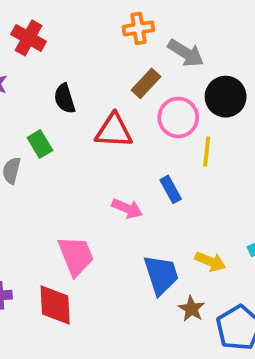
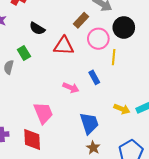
black semicircle: (65, 99) -> (37, 28), turned -42
yellow arrow: (210, 261) -> (122, 109), moved
brown star: (191, 309) -> (93, 148), moved

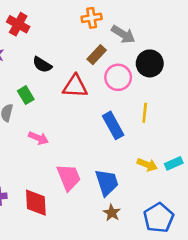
yellow line: (114, 57) -> (145, 113), moved
blue rectangle: (94, 77) -> (113, 125), size x1.5
pink arrow: (71, 88) -> (38, 138), moved
pink trapezoid: (43, 113) -> (69, 177), moved

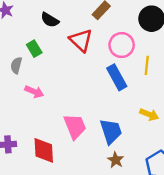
pink circle: (118, 77) -> (122, 45), moved
red triangle: (75, 86) -> (81, 40), turned 40
pink arrow: (38, 138) -> (34, 92), moved

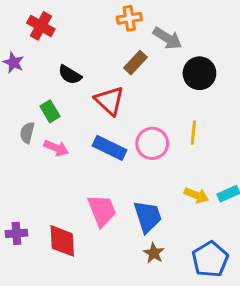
pink circle: (122, 45) -> (152, 143), moved
blue rectangle: (117, 77) -> (109, 148), moved, turned -35
pink arrow: (34, 92) -> (56, 148), moved

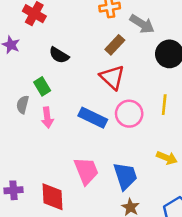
red triangle: (109, 101) -> (112, 77), moved
pink arrow: (56, 148) -> (47, 118), turned 60

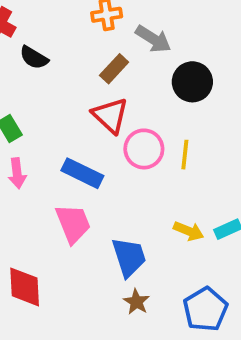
black semicircle: (59, 55) -> (34, 58), moved
pink circle: (129, 114) -> (144, 149), moved
pink trapezoid: (86, 171) -> (73, 224), moved

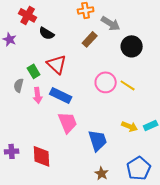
red triangle: (110, 115) -> (57, 64), moved
yellow line: (185, 155) -> (128, 85), turned -63
blue rectangle: (82, 173) -> (61, 95), moved
brown star: (136, 302) -> (102, 173), moved

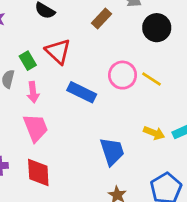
blue rectangle: (61, 95) -> (82, 92), moved
pink trapezoid: (68, 122) -> (36, 128), moved

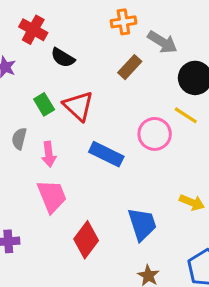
green rectangle: (28, 61) -> (44, 104), moved
yellow line: (151, 79) -> (186, 115), moved
red diamond: (38, 172) -> (86, 240), moved, turned 40

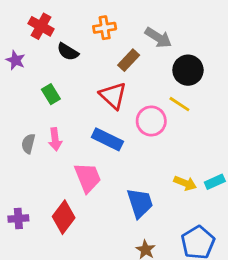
orange cross: (123, 22) -> (105, 28), moved
red triangle: (78, 106) -> (113, 96), moved
gray semicircle: (19, 139) -> (28, 144), moved
pink trapezoid: (52, 196) -> (88, 178), moved
red diamond: (86, 240) -> (64, 217), moved

